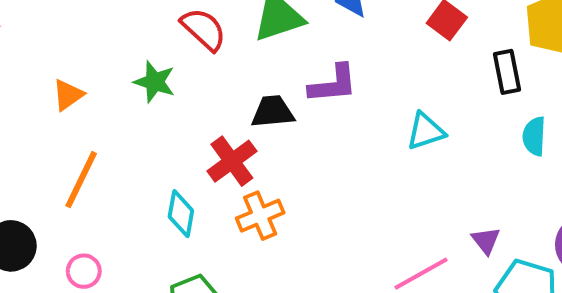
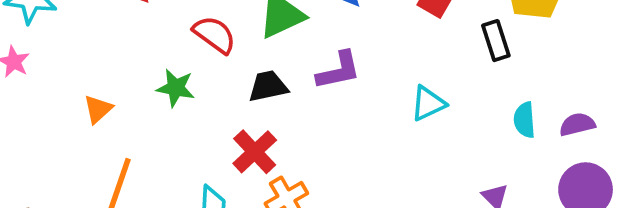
black trapezoid: (273, 112) -> (268, 86), moved
cyan semicircle: (534, 136) -> (524, 120), moved

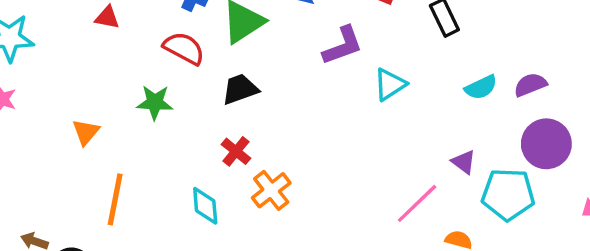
purple L-shape: (339, 71) -> (343, 46), moved
cyan semicircle: (524, 120) -> (481, 87), turned -104
red cross: (255, 152) -> (236, 151), size x0.7

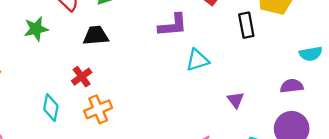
cyan semicircle: (481, 87) -> (311, 54), moved
green star: (155, 102) -> (36, 29), turned -30
purple triangle: (464, 162) -> (236, 100), moved

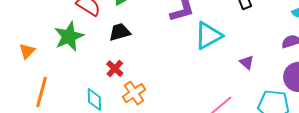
green star: (36, 29) -> (69, 36), size x1.4
cyan triangle: (197, 60) -> (208, 35), size x1.4

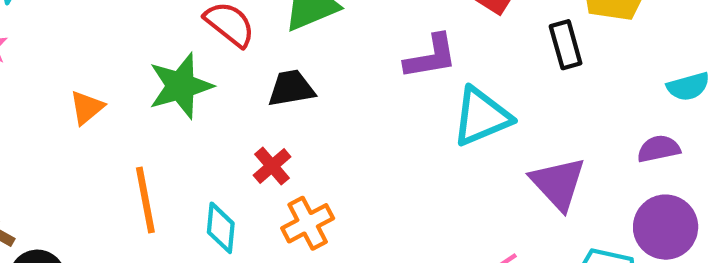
purple triangle: (247, 62) -> (558, 183), size x1.8
orange line: (42, 92) -> (145, 200), moved, turned -32

